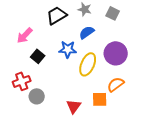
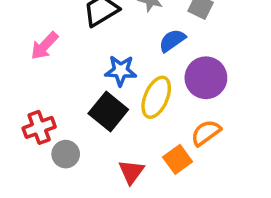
blue semicircle: (87, 32) -> (172, 40), moved
black square: (38, 56) -> (108, 111), moved, size x1.5
orange square: (100, 99) -> (178, 159), turned -35

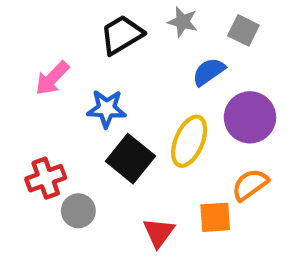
blue star: (121, 71) -> (107, 109), moved
orange square: (178, 159) -> (215, 217), turned 32

